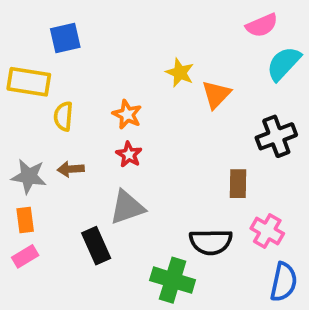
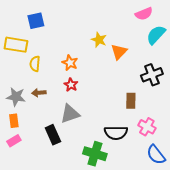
blue semicircle: (284, 282) -> (156, 155), turned 130

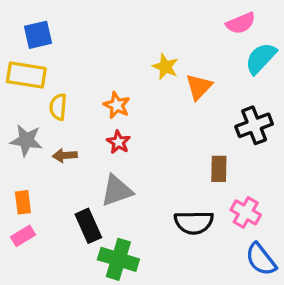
blue square: (36, 21) -> (38, 35), moved
gray star: (16, 97) -> (26, 140), moved
green cross: (95, 154) -> (118, 259), moved

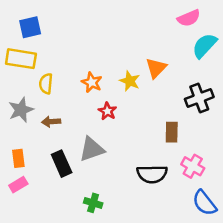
yellow star: (165, 67) -> (130, 81), moved
gray star: (26, 140) -> (21, 110), turned -30
red star: (118, 142) -> (107, 111), moved
black rectangle: (88, 226) -> (62, 164), moved
green cross: (118, 259) -> (93, 203), size x0.6

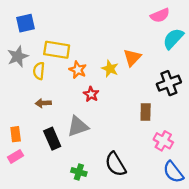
yellow rectangle: (21, 59) -> (57, 50), moved
gray star: (21, 110) -> (18, 56), moved
black semicircle: (152, 174) -> (116, 164), moved, turned 60

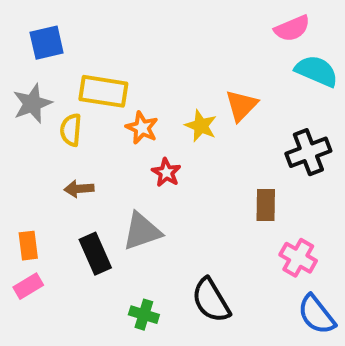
cyan semicircle: (173, 39) -> (316, 71), turned 70

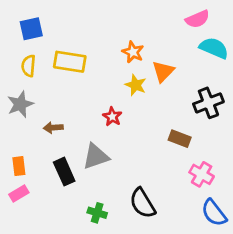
gray star: (32, 103) -> (20, 104), moved
orange star: (142, 128) -> (133, 52), moved
yellow semicircle: (71, 130) -> (28, 66), moved
brown rectangle: (266, 205) -> (180, 139), turned -70

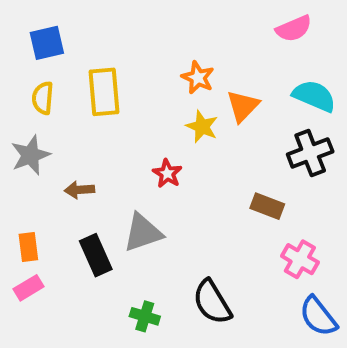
cyan semicircle: (214, 48) -> (314, 96), moved
yellow rectangle: (70, 62) -> (104, 92), turned 76

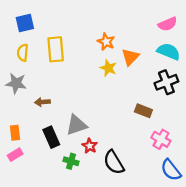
pink semicircle: (294, 29) -> (168, 24), moved
gray star: (30, 155) -> (16, 83), turned 30
red star: (167, 173) -> (90, 146), moved
green cross: (145, 316) -> (71, 161), moved

